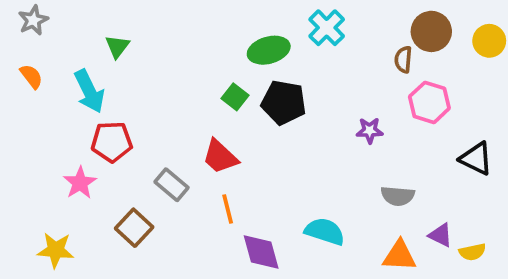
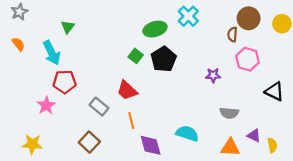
black pentagon: (284, 102) -> (164, 59), turned 30
brown square: (134, 228) -> (89, 142), moved
yellow semicircle: (472, 252) -> (272, 145), turned -88

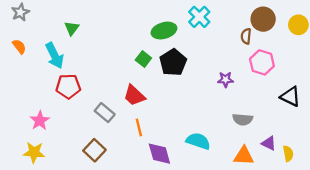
pink star: (46, 105) -> (40, 121), moved

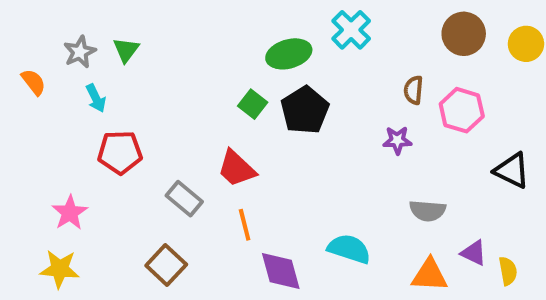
gray star: (20, 12) -> (80, 52), moved
brown semicircle: (246, 36) -> (413, 90), moved
cyan arrow: (55, 56) -> (96, 98), size x0.6

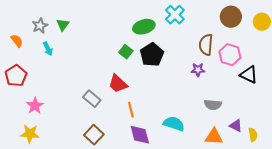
brown semicircle: (413, 90) -> (206, 45), size x1.5
red pentagon: (120, 152) -> (16, 76), moved, turned -30
black triangle: (512, 170) -> (249, 75), moved
orange line: (245, 225) -> (131, 110), moved
brown square: (166, 265) -> (94, 135), moved

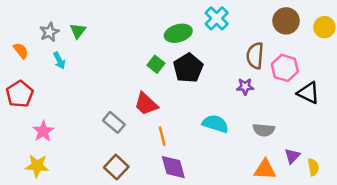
cyan semicircle: (174, 124) -> (215, 124), moved
purple triangle: (236, 126) -> (292, 156), turned 48

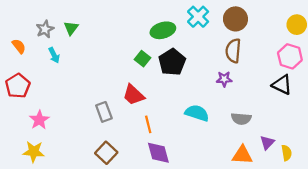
brown circle: (286, 21) -> (235, 19), moved
pink hexagon: (285, 68) -> (290, 56), moved
gray rectangle: (114, 122) -> (104, 112), turned 30

